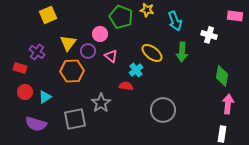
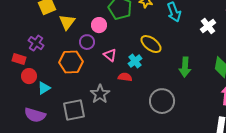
white cross: (209, 35) -> (208, 26), turned 35
yellow triangle: (68, 43) -> (67, 22), moved
green arrow: (182, 52) -> (185, 67), moved
pink triangle: (111, 56) -> (110, 55), moved
red circle: (25, 92) -> (29, 76), moved

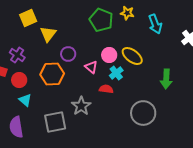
pink circle: (99, 25) -> (109, 55), moved
red circle: (29, 76) -> (19, 80), moved
cyan triangle: (44, 88) -> (25, 100), turned -48
purple semicircle: (35, 115) -> (16, 127), turned 65

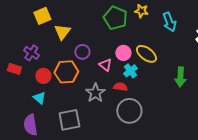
red circle: (19, 80) -> (43, 76), moved
gray star: (81, 106) -> (95, 93), moved
gray circle: (143, 113) -> (129, 111), moved

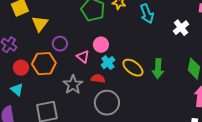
yellow ellipse: (146, 54) -> (133, 68), moved

